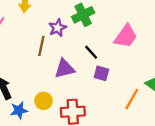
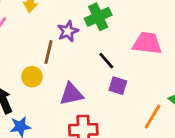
pink trapezoid: (126, 36) -> (147, 43), turned -120
purple triangle: (65, 69) -> (71, 94), moved
yellow circle: (44, 101) -> (32, 77), moved

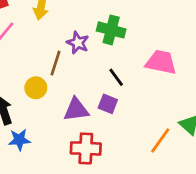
green cross: (98, 17) -> (111, 30), turned 35
purple star: (68, 31) -> (78, 43), turned -30
purple square: (118, 86) -> (108, 104), moved

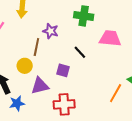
green cross: (111, 30) -> (84, 16), moved
purple square: (108, 104) -> (63, 70), moved
purple triangle: (76, 110) -> (40, 86), moved

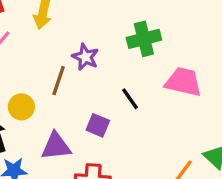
green cross: (84, 16) -> (144, 39), turned -30
yellow circle: (25, 66) -> (21, 107), moved

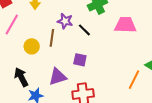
black line: (130, 99) -> (84, 30), moved
yellow circle: (21, 107) -> (32, 46), moved

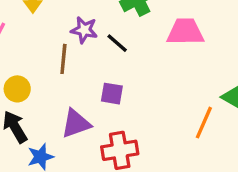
yellow circle: (32, 46) -> (17, 89), moved

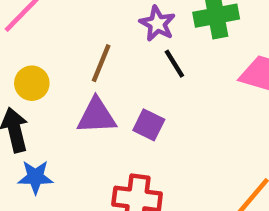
purple star: (84, 30) -> (157, 24), moved
purple triangle: (76, 124) -> (97, 116), moved

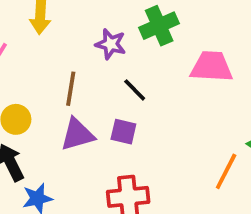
black line: (174, 64) -> (135, 90), moved

